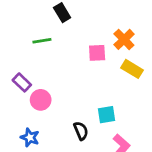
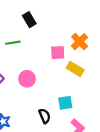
yellow rectangle: (132, 69) -> (75, 69), moved
pink circle: (41, 100) -> (27, 79), moved

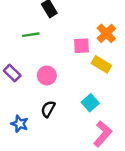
cyan square: (65, 103) -> (90, 103), turned -32
black semicircle: (45, 116) -> (48, 109), moved, turned -128

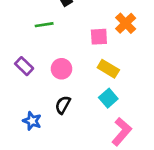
yellow rectangle: (101, 64) -> (108, 69), moved

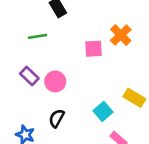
purple rectangle: (24, 66) -> (29, 76), moved
yellow rectangle: (108, 69) -> (134, 98), moved

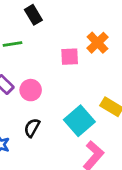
cyan square: (103, 111) -> (79, 121), size x1.5

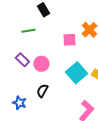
cyan square: (79, 121) -> (76, 73), moved

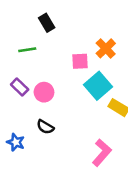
cyan square: (76, 73) -> (98, 86), moved
black semicircle: (42, 91) -> (45, 127), turned -88

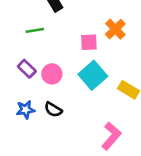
cyan square: (98, 86) -> (93, 75), moved
blue star: (16, 142) -> (25, 110), moved, turned -30

